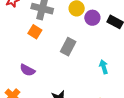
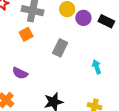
orange square: (35, 32) -> (26, 34), turned 32

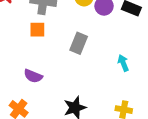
orange square: (26, 34) -> (37, 30), turned 32

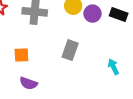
orange square: (37, 30) -> (21, 55), moved

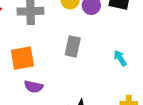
orange square: (21, 55) -> (22, 58), size x1.5

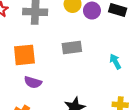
gray rectangle: (73, 46) -> (72, 48), turned 66

